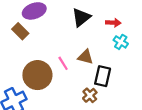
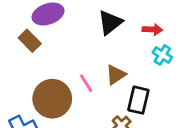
brown triangle: (86, 57) -> (116, 75), turned -49

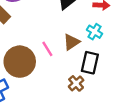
cyan cross: (162, 55) -> (94, 32), moved

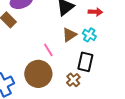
brown triangle: (71, 42) -> (69, 35), moved
brown circle: (20, 62) -> (38, 74), moved

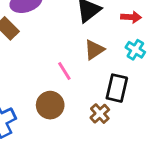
cyan cross: (89, 35) -> (135, 50), moved
brown circle: (38, 74) -> (50, 105), size x0.7

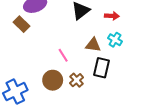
brown triangle: (94, 50) -> (93, 45), moved, turned 42
brown cross: (100, 114) -> (77, 80), moved

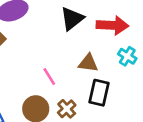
red arrow: (112, 16) -> (112, 25), size x1.6
cyan cross: (115, 40) -> (127, 56), moved

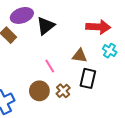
black triangle: (72, 19) -> (46, 26), moved

